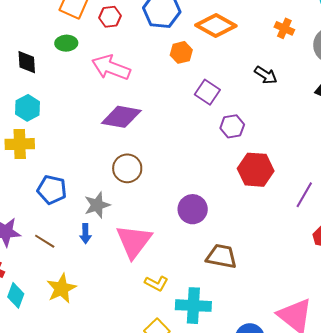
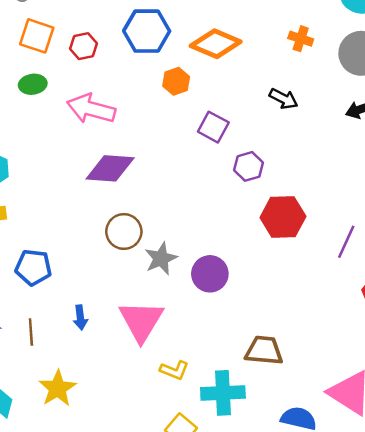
gray star: (97, 205) -> (161, 259), moved
brown line: (45, 241) -> (31, 332), turned 60
brown trapezoid: (222, 256) -> (264, 350), moved

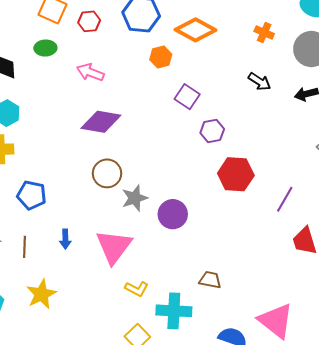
black arrow: (283, 99) -> (260, 82), moved
pink arrow: (91, 109) -> (90, 72), size x0.7
brown trapezoid: (264, 350) -> (210, 280), size x0.7

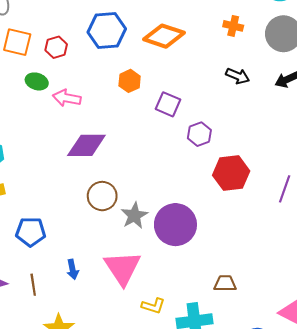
green ellipse: (45, 48) -> (37, 81), moved, turned 30
orange hexagon: (161, 57) -> (130, 81), moved
purple circle: (173, 214) -> (175, 225), size x1.4

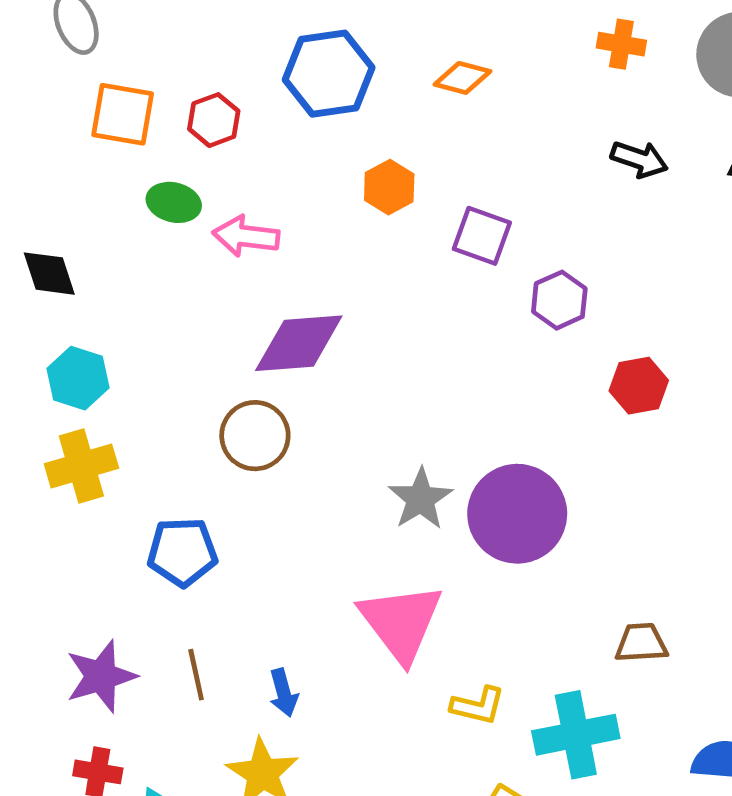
orange diamond: (164, 36) -> (462, 78), size x0.6
red hexagon: (231, 173) -> (639, 386), size x0.7
brown circle: (102, 196) -> (255, 436), moved
blue arrow: (73, 269) -> (284, 693), moved

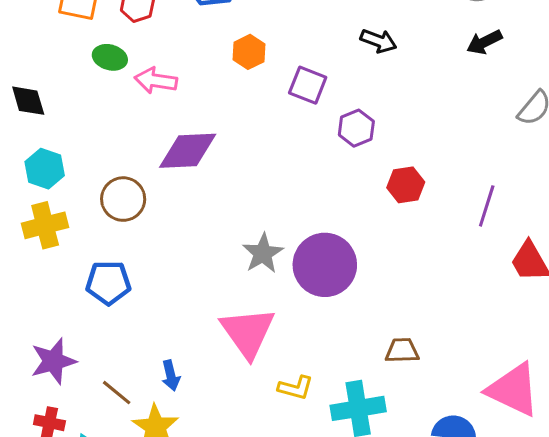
black arrow: (639, 159) -> (379, 41), moved
brown circle: (255, 436) -> (123, 199), moved
brown line: (196, 675) -> (117, 393), moved, turned -40

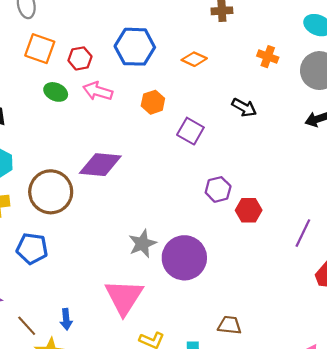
pink arrow: (156, 81) -> (98, 91), moved
purple hexagon: (356, 128) -> (218, 189), moved
brown circle: (123, 199) -> (51, 192), size x1.4

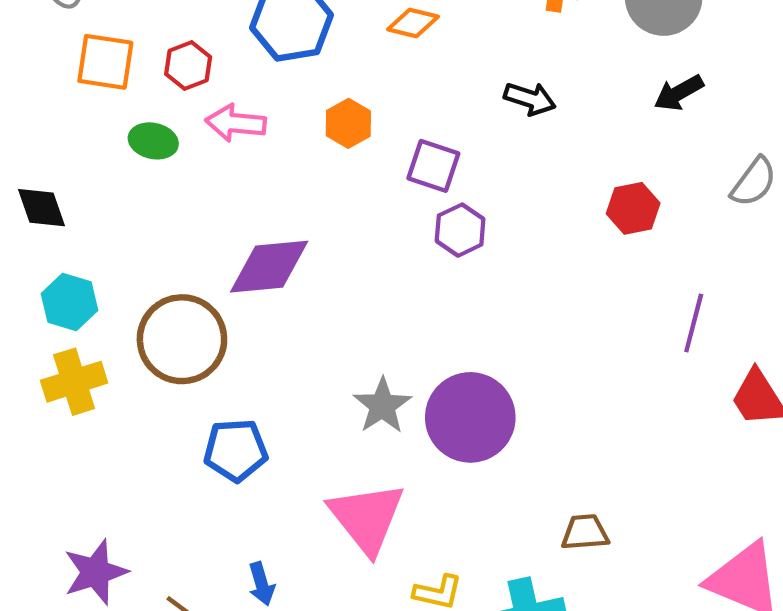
purple hexagon: (218, 189) -> (460, 230), moved
red hexagon: (249, 210) -> (633, 208), moved
blue pentagon: (32, 249) -> (236, 450), moved

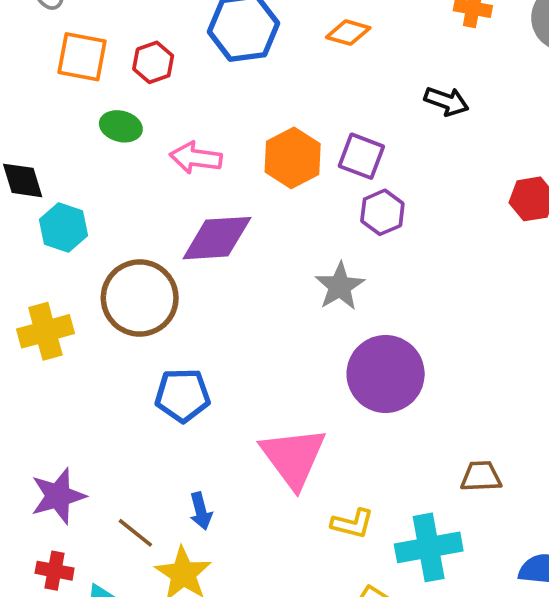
pink arrow: (236, 123) -> (196, 158), moved
orange hexagon: (348, 123) -> (293, 158), moved, size x1.4
cyan hexagon: (69, 302) -> (64, 228), moved
gray star: (382, 406) -> (340, 286), moved

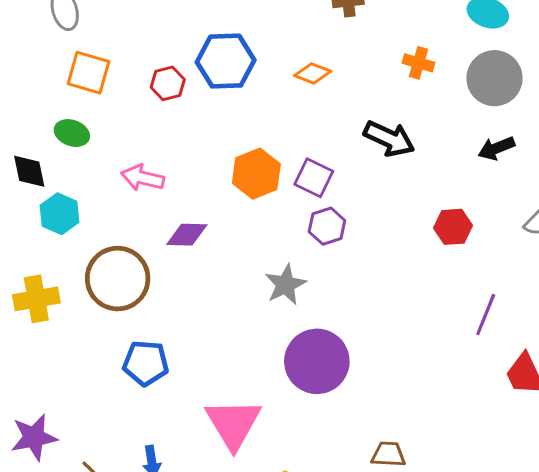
red hexagon: (153, 62) -> (168, 83), moved
black arrow: (446, 101) -> (389, 139), size x1.4
green ellipse: (121, 126) -> (72, 133), moved
pink arrow: (196, 158) -> (143, 178), moved
purple diamond: (217, 238) -> (187, 235), size x0.7

